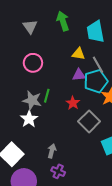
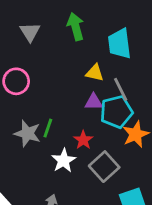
pink circle: (33, 63) -> (16, 81), moved
white star: (29, 119) -> (64, 161), moved

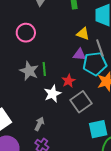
green line: (48, 128) -> (44, 69), turned -32

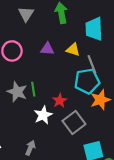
purple triangle: (79, 55) -> (47, 49), moved

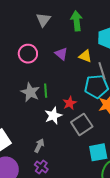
purple triangle: (47, 49) -> (61, 54), turned 32

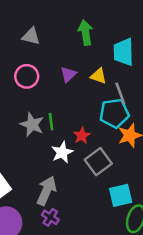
gray triangle: (43, 20) -> (31, 36), moved, turned -49
purple triangle: (61, 54) -> (68, 75), turned 40
gray arrow: (39, 146) -> (46, 191), size x1.6

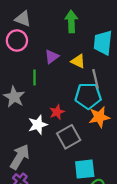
pink circle: (27, 76) -> (17, 41), moved
green line: (51, 122) -> (34, 78), moved

